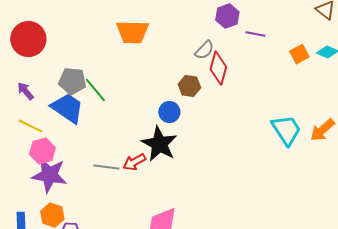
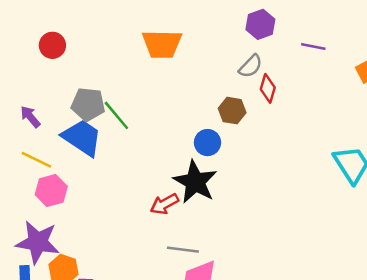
purple hexagon: (227, 16) -> (260, 24), moved
red circle: (28, 39) -> (52, 45), moved, size x0.6
red diamond: (218, 68) -> (268, 88), size x0.7
gray line: (106, 167) -> (183, 250), moved
purple star: (49, 175) -> (38, 242), moved

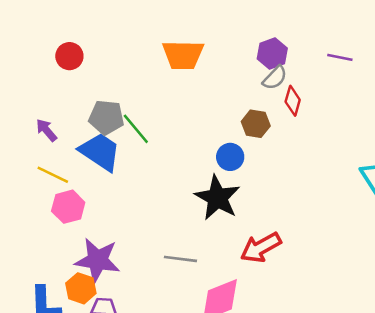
purple hexagon: (260, 24) -> (272, 54), moved
red arrow: (164, 204) -> (261, 247), moved, size x1.4
purple star: (38, 242) -> (97, 260), moved
gray line: (183, 250) -> (180, 259), moved

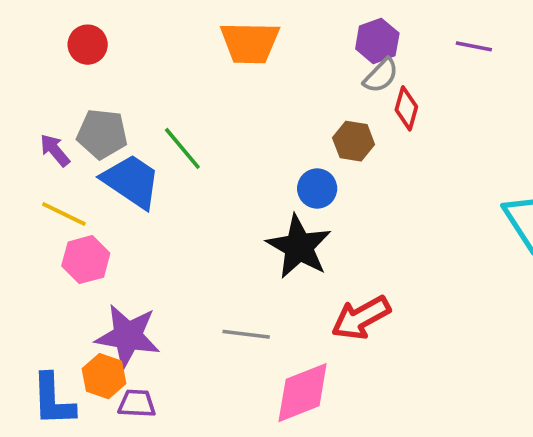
gray pentagon: (106, 117) -> (102, 134), moved

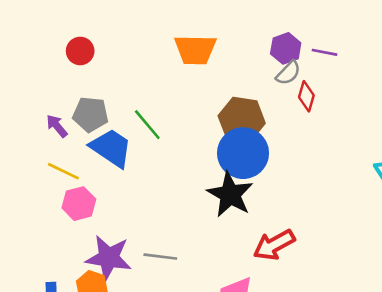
purple line: (474, 46) -> (324, 52), moved
brown hexagon: (354, 141) -> (242, 119), moved, size x1.6
blue circle: (317, 188) -> (243, 153), size x1.8
gray line: (246, 334) -> (160, 257), moved

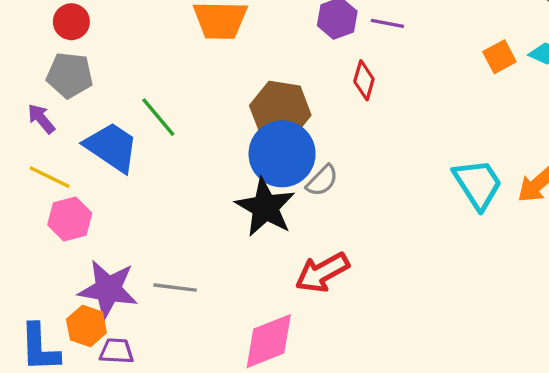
gray semicircle: (288, 73) -> (322, 181), moved
gray pentagon: (90, 114) -> (70, 75), moved

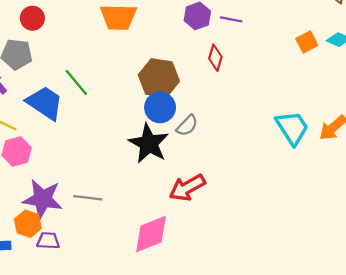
red circle: (71, 22) -> (32, 18), moved
blue circle: (282, 154) -> (160, 107), size x0.7

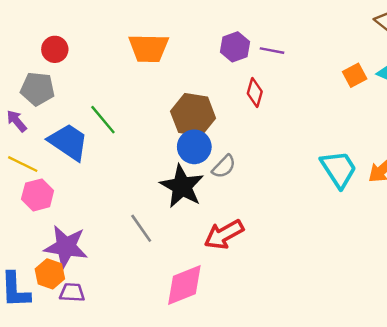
gray line: (88, 198) -> (141, 228), moved, turned 48

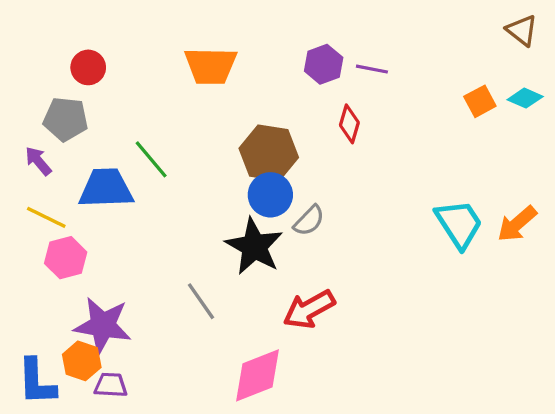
blue trapezoid: (68, 142) -> (106, 188), turned -36

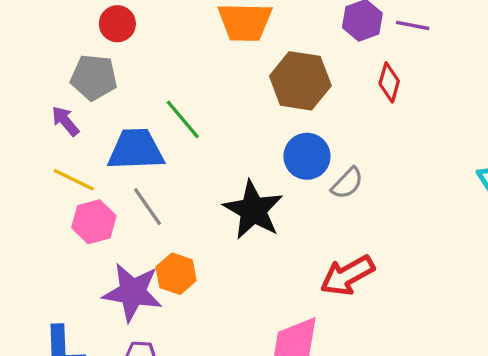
brown hexagon: (269, 153) -> (300, 81), moved
black star: (254, 246) -> (253, 210), moved
gray line: (201, 301) -> (148, 207), moved
orange hexagon: (82, 361) -> (176, 274), moved

